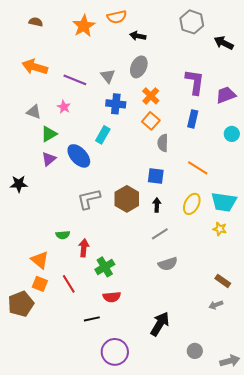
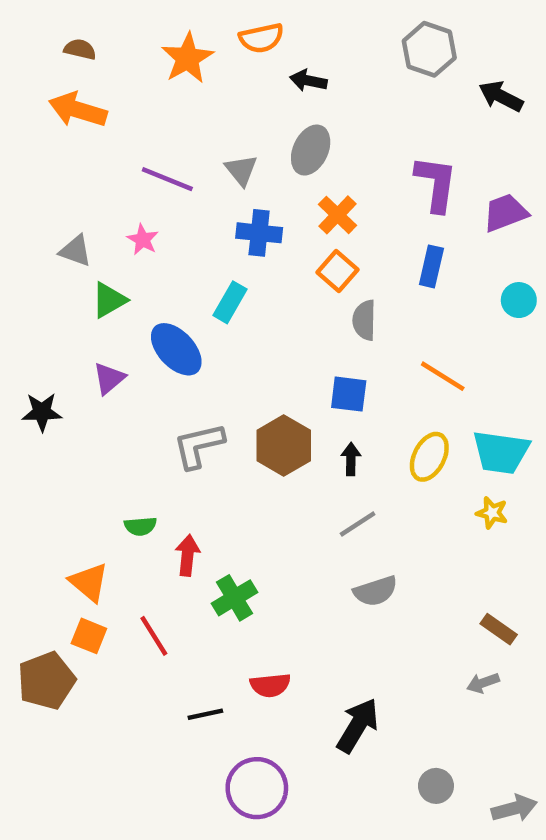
orange arrow: (35, 67) -> (78, 110), moved
purple triangle: (49, 159) -> (109, 378), moved
red semicircle: (112, 297) -> (270, 685), moved

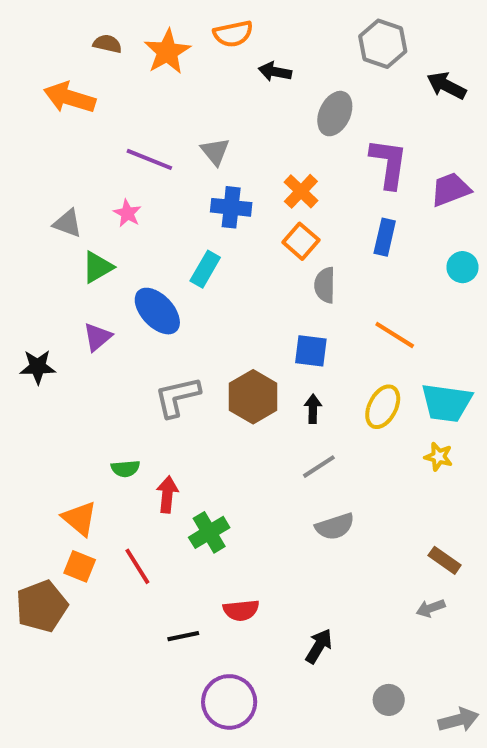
brown semicircle: (80, 49) -> (107, 44), moved
gray ellipse: (311, 150) -> (335, 114), moved
black arrow: (358, 725) -> (319, 646), size x0.7

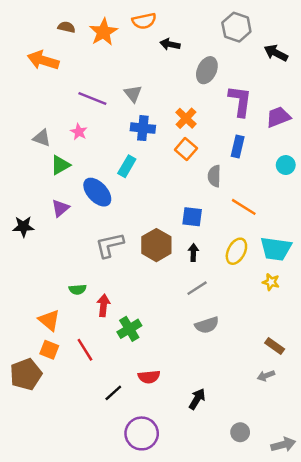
gray semicircle: (325, 285) -> (214, 176), moved
black line: (183, 636) -> (113, 393), turned -30

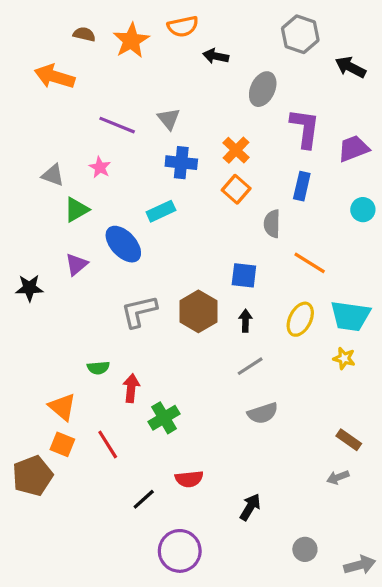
cyan rectangle: (127, 166) -> (161, 211), turned 35

